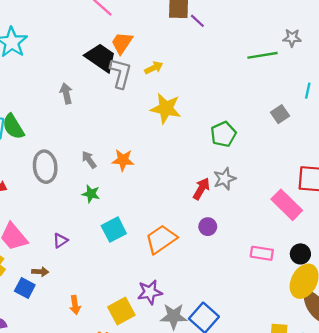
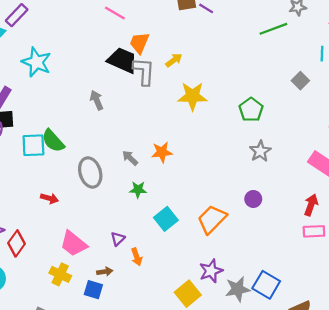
red arrow: (201, 189) -> (311, 205), moved
pink rectangle: (262, 253) -> (314, 231), moved
orange arrow: (75, 305) -> (137, 257), moved

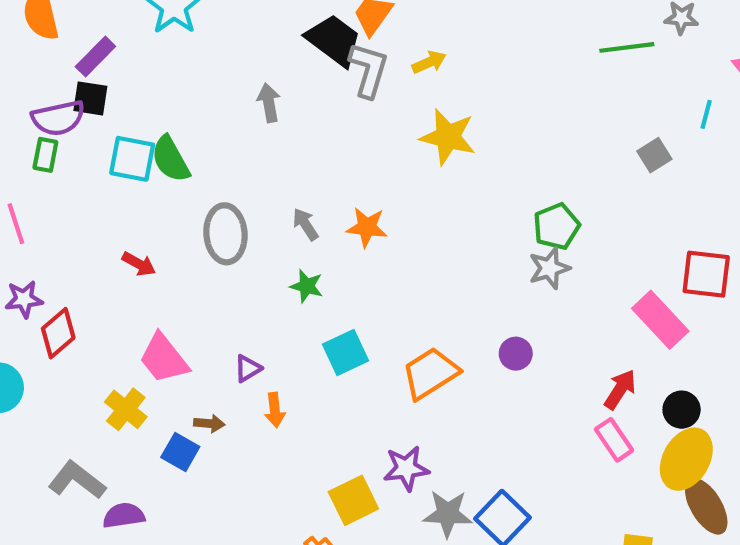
green pentagon: (251, 110) -> (556, 226), moved
pink rectangle: (314, 231) -> (614, 440), turned 45

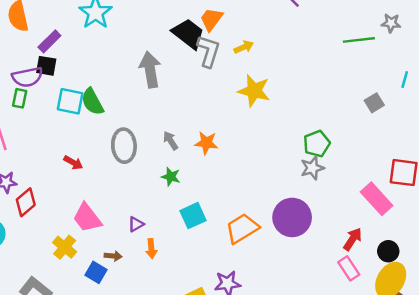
gray arrow: (269, 103) -> (150, 70), size x1.6
purple circle: (516, 354) -> (292, 217), size x2.0

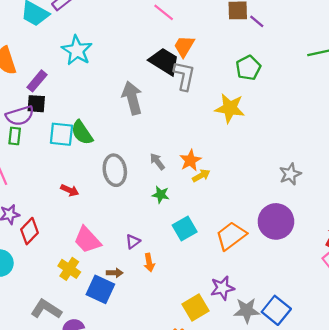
yellow arrow: (244, 47) -> (201, 176), moved
orange star: (206, 143) -> (190, 160), turned -30
green pentagon: (317, 144) -> (248, 68), moved
blue square: (96, 272) -> (100, 289), size x1.4

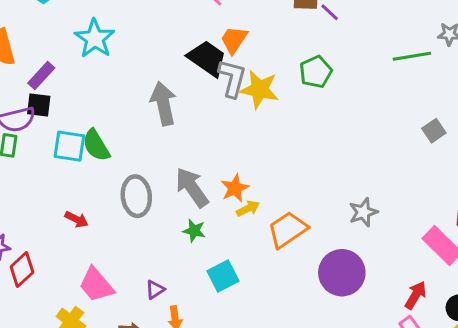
yellow star: (230, 108) -> (259, 89), moved
gray arrow: (157, 161) -> (192, 187), size x1.8
orange trapezoid: (231, 236) -> (288, 230), moved

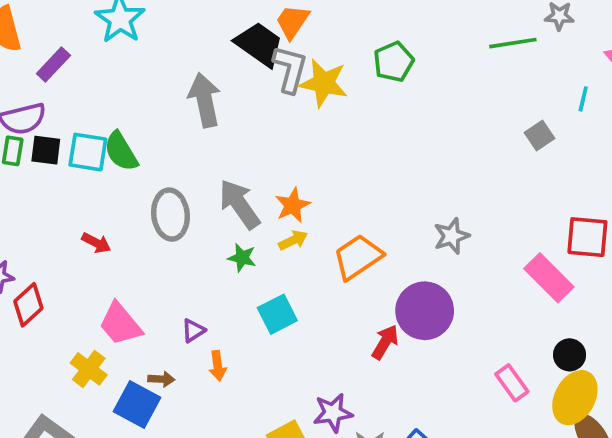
black square: (39, 105) -> (46, 150), moved
yellow arrow: (248, 208) -> (293, 240), moved
red arrow: (416, 295) -> (385, 342), moved

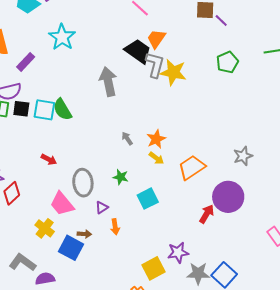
green pentagon: (394, 62) -> (227, 62), moved
gray arrow: (239, 204) -> (127, 138), size x0.5
gray ellipse: (170, 215) -> (83, 183), moved
yellow arrow: (293, 240) -> (156, 158), turned 63
green star: (242, 258) -> (121, 177), moved

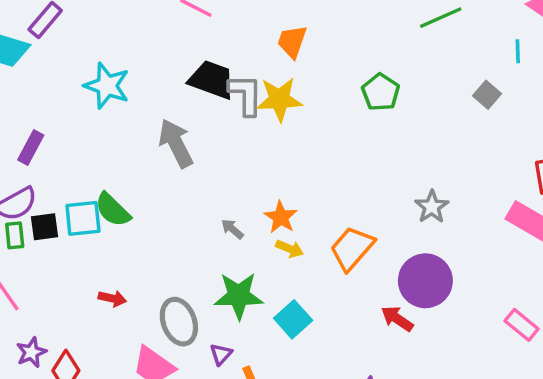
cyan star: (62, 37) -> (107, 86), moved
orange trapezoid: (156, 39) -> (292, 42), moved
green pentagon: (227, 62) -> (381, 92), moved
green star: (121, 177) -> (239, 296), size x1.8
red arrow: (207, 214) -> (397, 319), turned -72

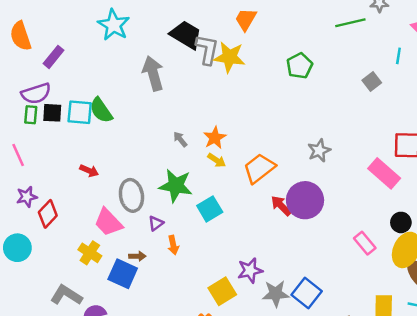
red arrow: (397, 319) -> (281, 206), moved

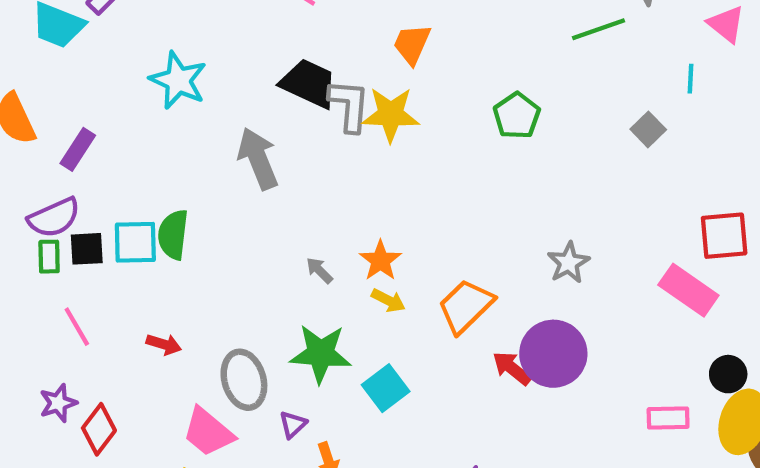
green semicircle: (101, 110) -> (173, 235), turned 48
pink line: (18, 155) -> (77, 327), moved
pink rectangle: (365, 243) -> (668, 418), turned -45

